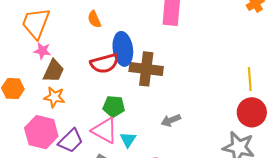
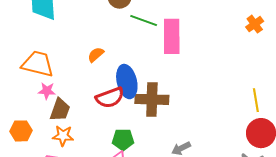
orange semicircle: (94, 19) -> (96, 55), turned 78
orange trapezoid: (36, 23) -> (38, 64), turned 88

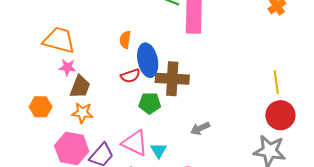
orange semicircle: (96, 55) -> (125, 40), moved, turned -42
red semicircle: (110, 98) -> (130, 76), size x0.7
green pentagon: (123, 140) -> (150, 103), moved

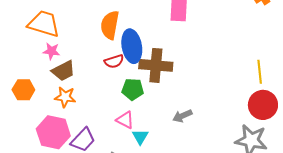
orange semicircle: (125, 40) -> (110, 25), size x1.6
brown trapezoid: (80, 87) -> (63, 71), turned 40
pink triangle: (135, 143) -> (125, 120), moved, size x0.7

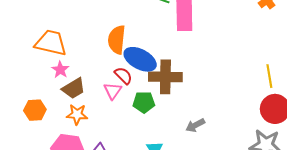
blue ellipse: (132, 46) -> (140, 59), turned -48
pink star: (51, 51) -> (60, 70), turned 30
red semicircle: (114, 61) -> (123, 76), turned -114
pink triangle: (125, 120) -> (113, 91), moved, turned 42

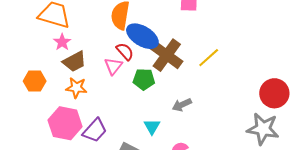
yellow line: (269, 76) -> (209, 58), moved, turned 55
brown cross: (165, 77) -> (167, 55), turned 32
gray arrow: (195, 125) -> (182, 105), moved

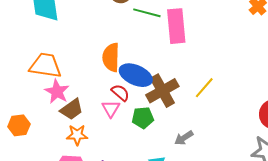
pink star: (62, 42) -> (57, 92), size x1.4
brown cross: (167, 55) -> (162, 91), turned 32
orange hexagon: (35, 81) -> (19, 125), moved

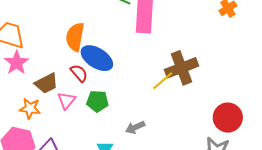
brown cross: (162, 91) -> (181, 68), moved
brown trapezoid: (72, 109) -> (46, 83), moved
pink triangle: (111, 109) -> (66, 100), moved

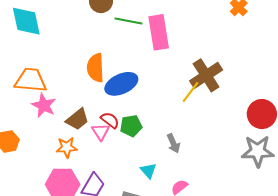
blue ellipse: (97, 58) -> (121, 84), turned -44
red semicircle: (79, 73) -> (110, 120), moved
gray arrow: (135, 127) -> (173, 143), turned -78

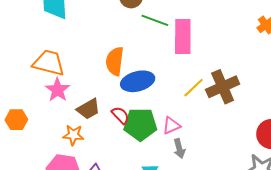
yellow line: (191, 92) -> (194, 88), moved
green pentagon: (131, 126) -> (140, 124), size x1.5
pink triangle: (101, 132) -> (171, 125), moved, turned 30

